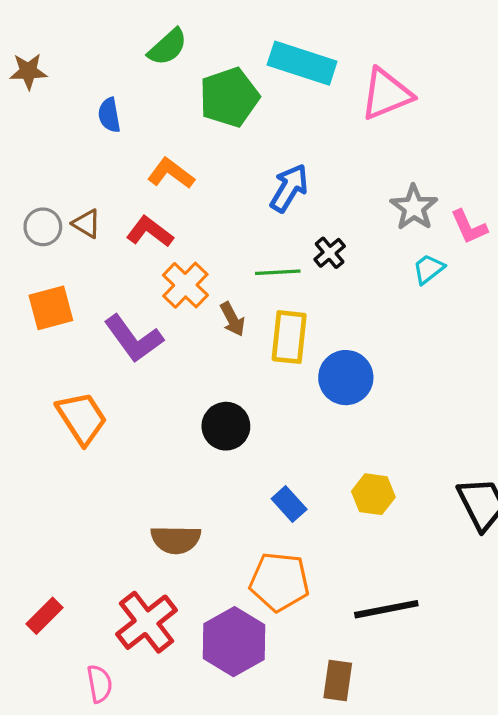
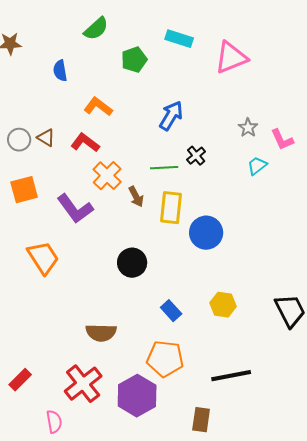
cyan rectangle: (302, 63) -> (179, 39), size x0.7
green pentagon: (229, 97) -> (134, 60), size x0.7
gray star: (414, 207) -> (248, 128), size x0.7

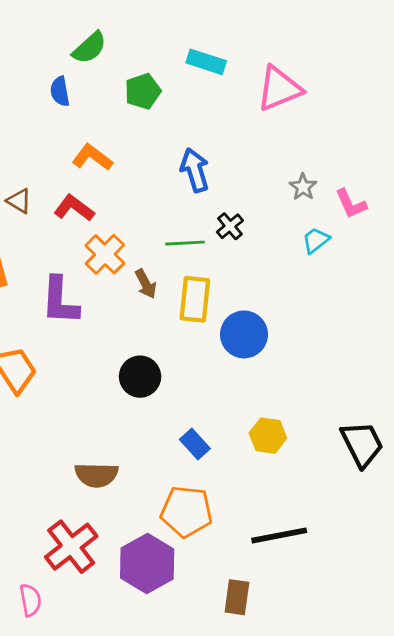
blue semicircle: (60, 71) -> (60, 91), moved
blue arrow: (171, 116) -> (195, 170), turned -48
purple L-shape: (75, 209) -> (60, 301), turned 39

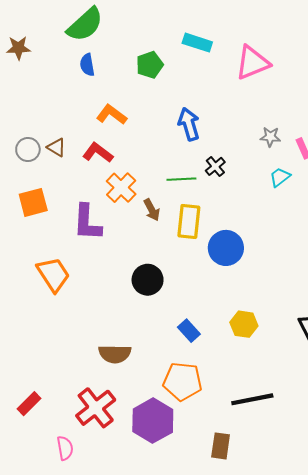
green semicircle: (89, 48) -> (85, 25), moved, size x1.4
gray star: (303, 187) -> (270, 137), turned -30

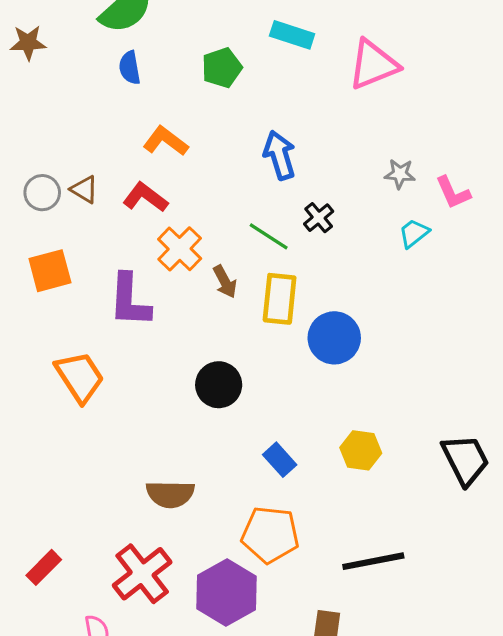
green line: (181, 179) -> (269, 236), turned 36

